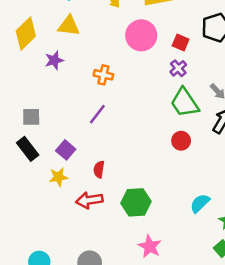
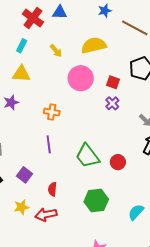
green trapezoid: (185, 103) -> (87, 156), moved
purple line: (97, 114) -> (49, 144), turned -42
yellow star: (58, 177) -> (21, 207), moved
green hexagon: (136, 202) -> (96, 200), moved

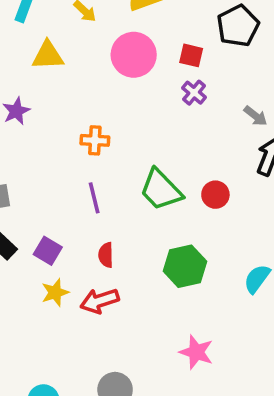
yellow triangle: (21, 74) -> (48, 55), moved
orange cross: (52, 112) -> (95, 140), moved
purple line: (49, 144) -> (94, 198), moved
purple square: (24, 175) -> (48, 251), moved

